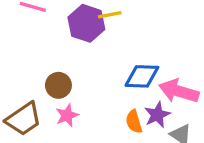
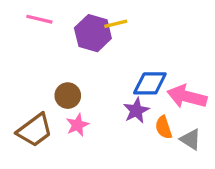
purple star: (157, 115) -> (136, 111), moved
orange semicircle: (134, 122) -> (164, 127), moved

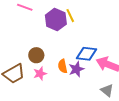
yellow line: (116, 24) -> (70, 16), turned 72
orange semicircle: (164, 127) -> (63, 66), moved

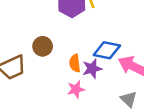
pink star: (40, 74) -> (76, 89), moved

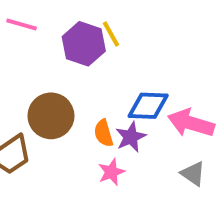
brown circle: (43, 46) -> (51, 116), size x1.5

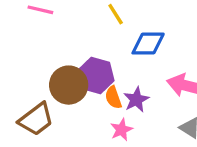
purple hexagon: (84, 44) -> (96, 75), moved
blue diamond: (148, 106) -> (148, 43), moved

